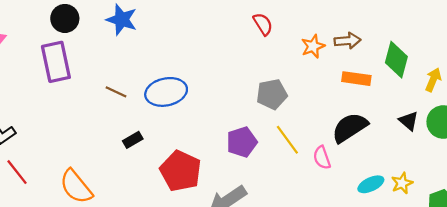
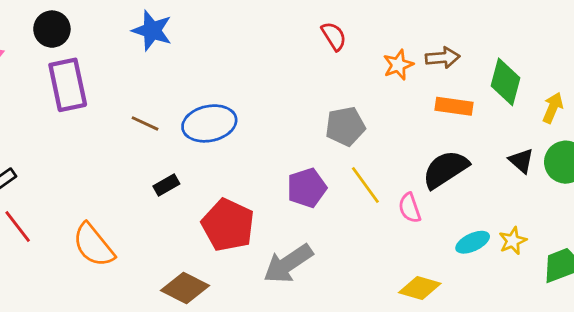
black circle: (65, 18) -> (52, 29), moved

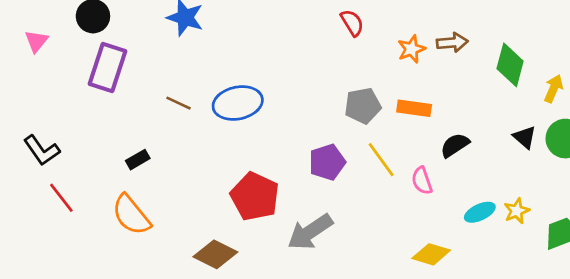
purple rectangle: (68, 85) -> (107, 67), turned 30
orange rectangle: (454, 106) -> (414, 108), moved
black semicircle: (445, 169) -> (455, 145), size x0.7
black rectangle: (166, 185) -> (138, 160), moved

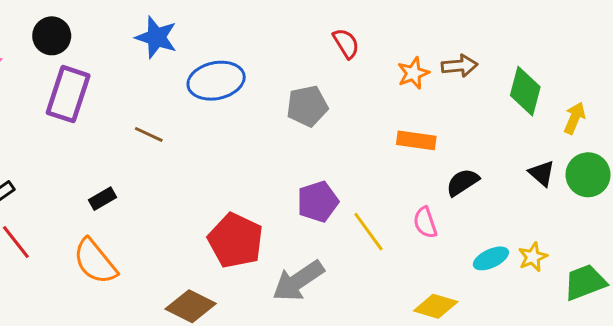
blue ellipse: (238, 103) -> (216, 81), moved
gray pentagon: (363, 106) -> (307, 106), moved
yellow line: (381, 160) -> (368, 232), moved

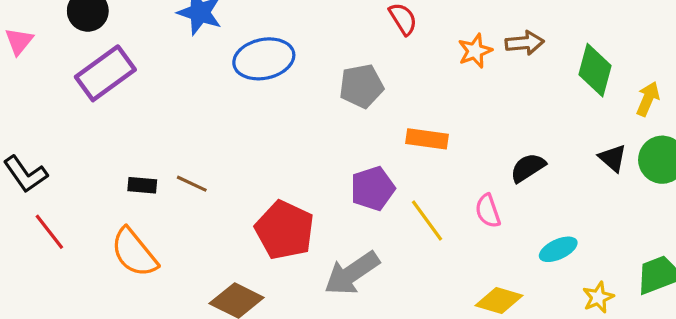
purple rectangle: (68, 94) -> (105, 73), turned 36
brown line: (149, 134) -> (192, 184), moved
orange rectangle: (416, 140) -> (427, 139), moved
black rectangle: (103, 199) -> (142, 185), turned 35
yellow star: (533, 257) -> (598, 297), moved

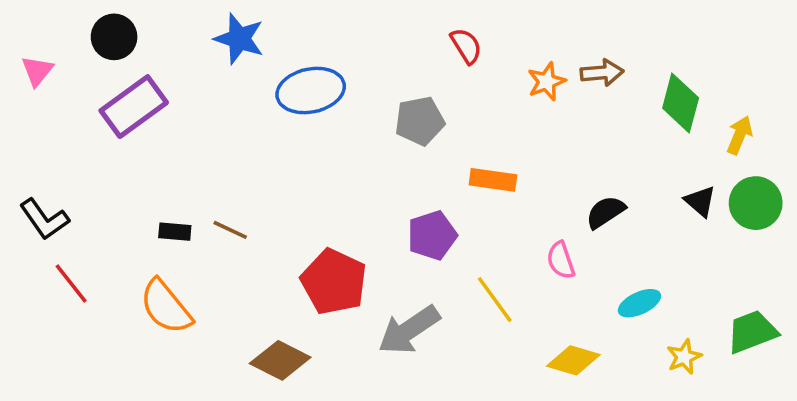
yellow line: (427, 220) -> (495, 300), moved

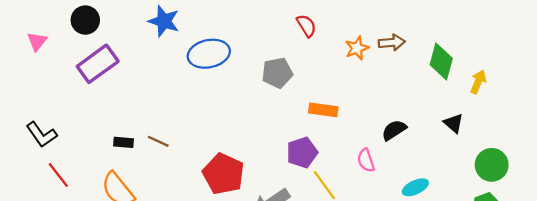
green circle: (756, 203) -> (492, 165), moved
purple pentagon: (432, 235) -> (302, 152), moved

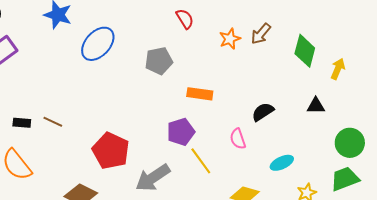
brown arrow: (392, 42) -> (261, 34), turned 135
blue ellipse: (209, 54) -> (98, 44), turned -36
black triangle: (453, 123) -> (316, 106), turned -42

